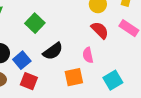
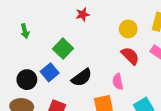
blue square: (22, 60) -> (50, 72), moved

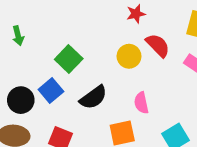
red star: (83, 14) -> (136, 14), moved
yellow circle: (128, 29) -> (129, 56), moved
red semicircle: (130, 56) -> (158, 45), moved

